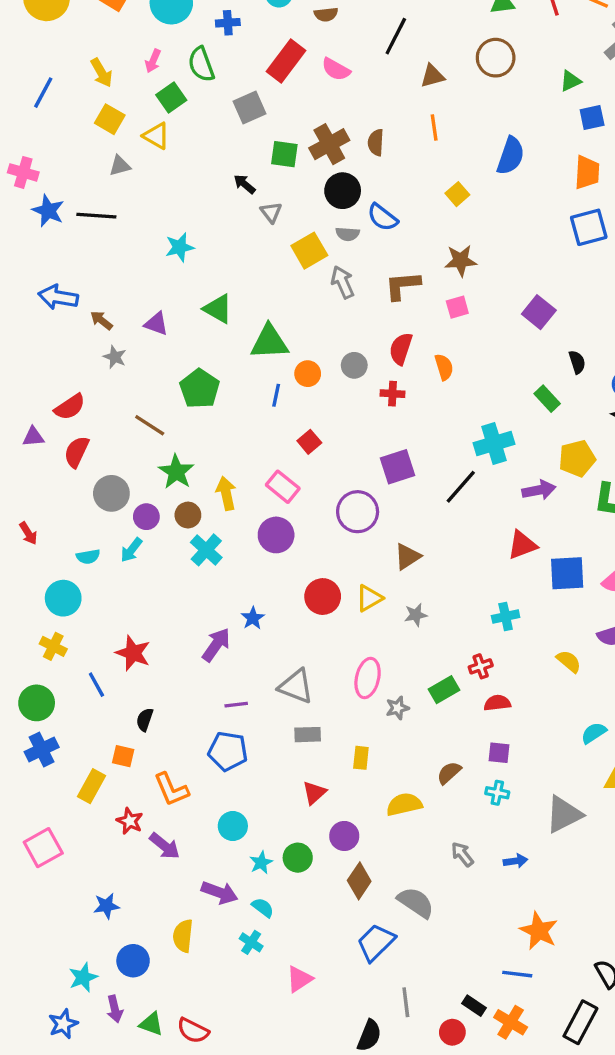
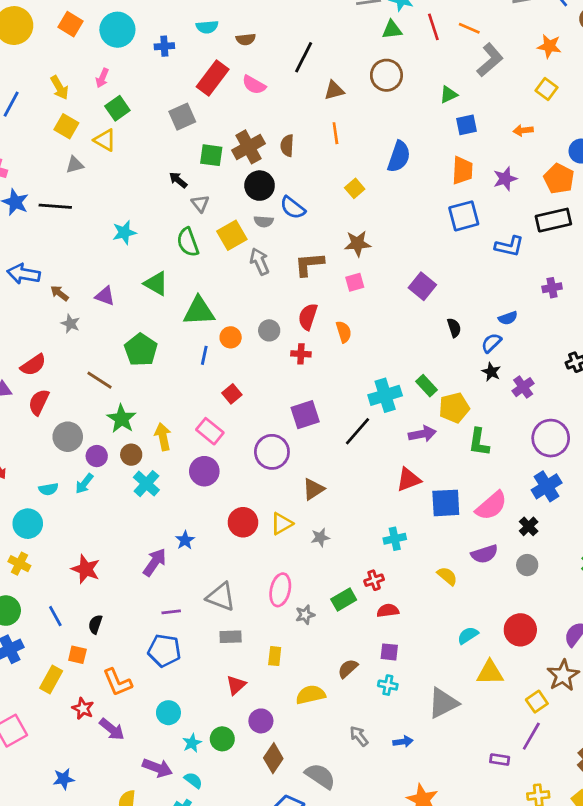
green semicircle: (201, 64) -> (188, 242), moved
green rectangle: (547, 399) -> (426, 386), moved
blue line: (96, 685) -> (55, 616), moved

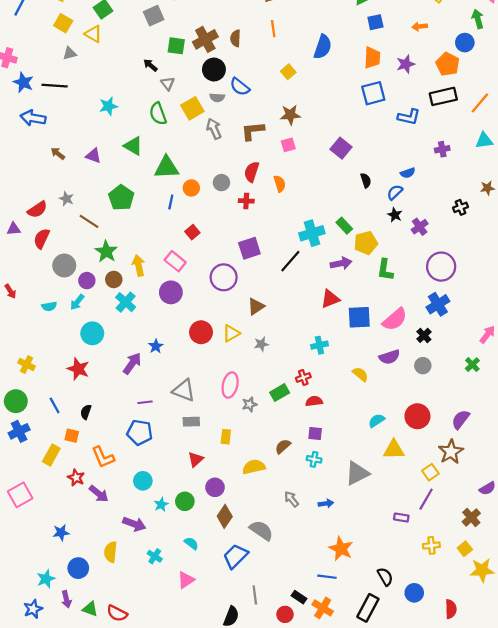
blue arrow: (24, 274) -> (33, 118), moved
gray star: (70, 324) -> (66, 199), moved
cyan circle: (28, 524) -> (92, 333), moved
cyan semicircle: (193, 780) -> (191, 543), moved

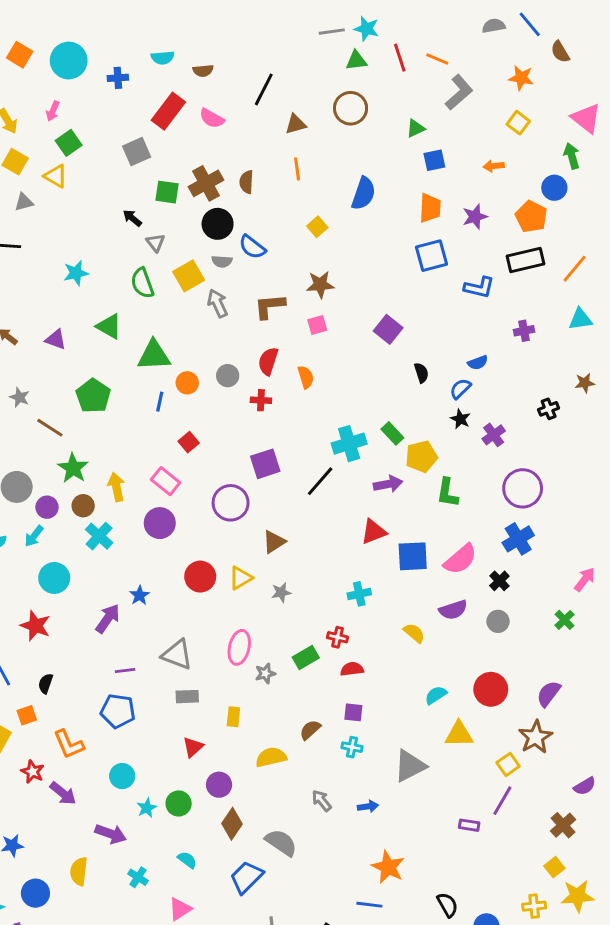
red cross: (303, 377) -> (338, 637), turned 32
orange square: (72, 436) -> (27, 715), turned -32
yellow cross: (431, 545) -> (534, 906), moved

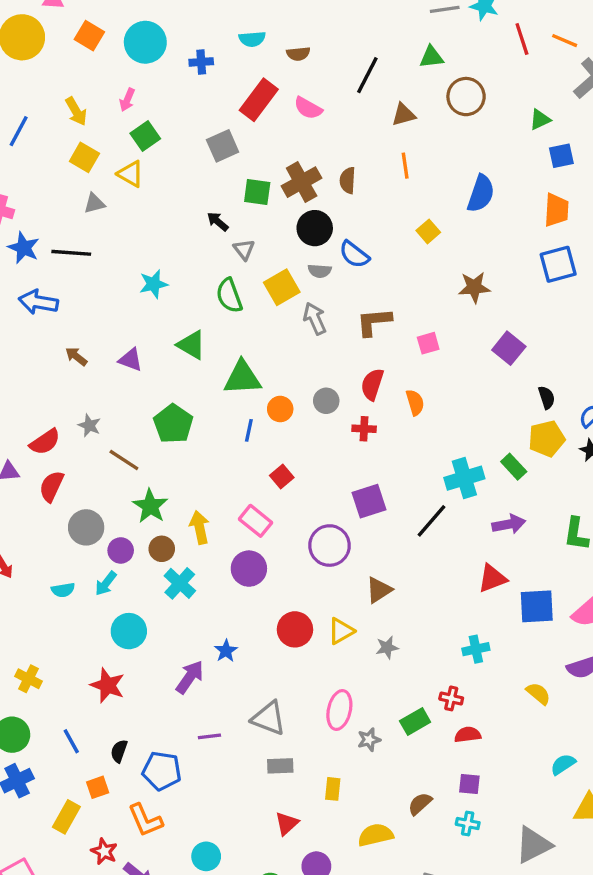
green triangle: (356, 61) -> (431, 57), moved
brown star: (320, 285) -> (474, 287), moved
yellow pentagon: (421, 457) -> (547, 439), moved
blue pentagon: (118, 711) -> (162, 771), moved

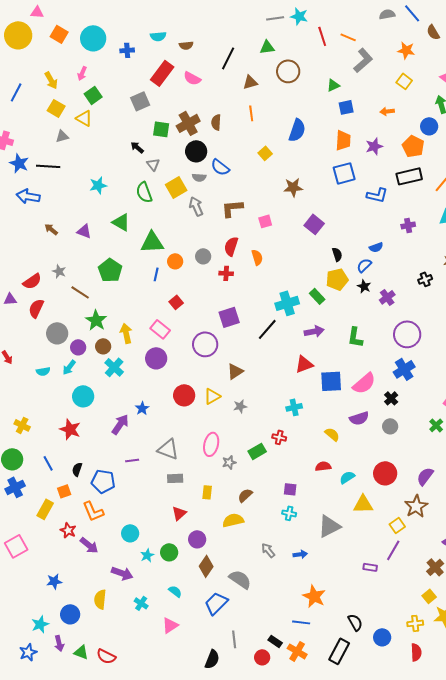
red semicircle: (468, 735) -> (323, 466), moved
brown semicircle: (420, 804) -> (245, 495), moved

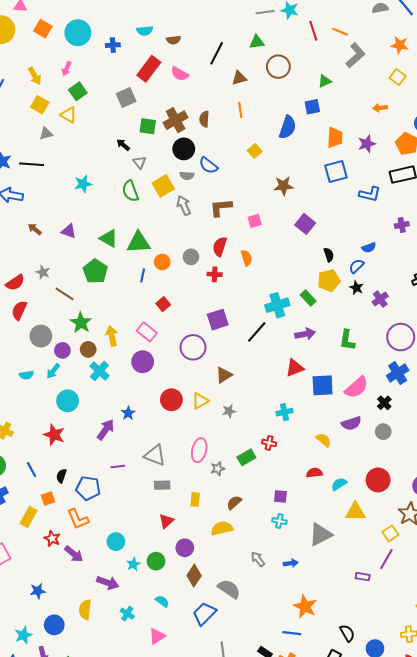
blue square: (346, 107) -> (312, 107), moved
green triangle: (121, 222) -> (109, 238), moved

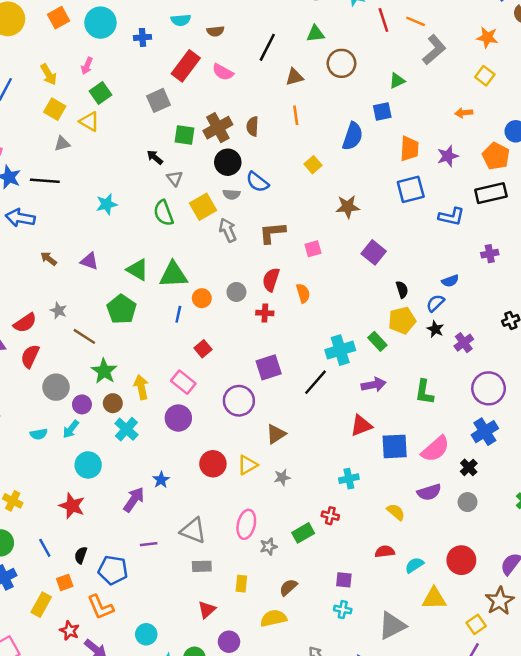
orange square: (43, 29) -> (58, 18), turned 30

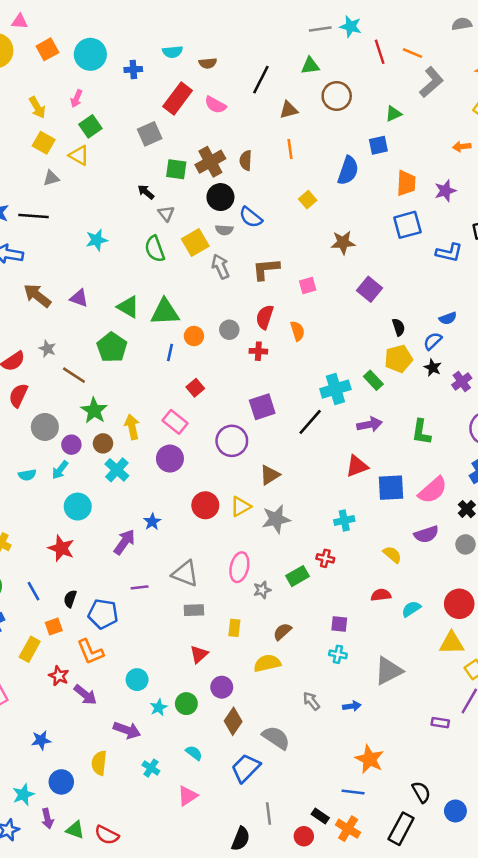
brown arrow: (49, 259) -> (37, 296), size x1.6
gray star: (282, 477) -> (276, 519), size x1.6
yellow triangle: (434, 598) -> (452, 643), moved

